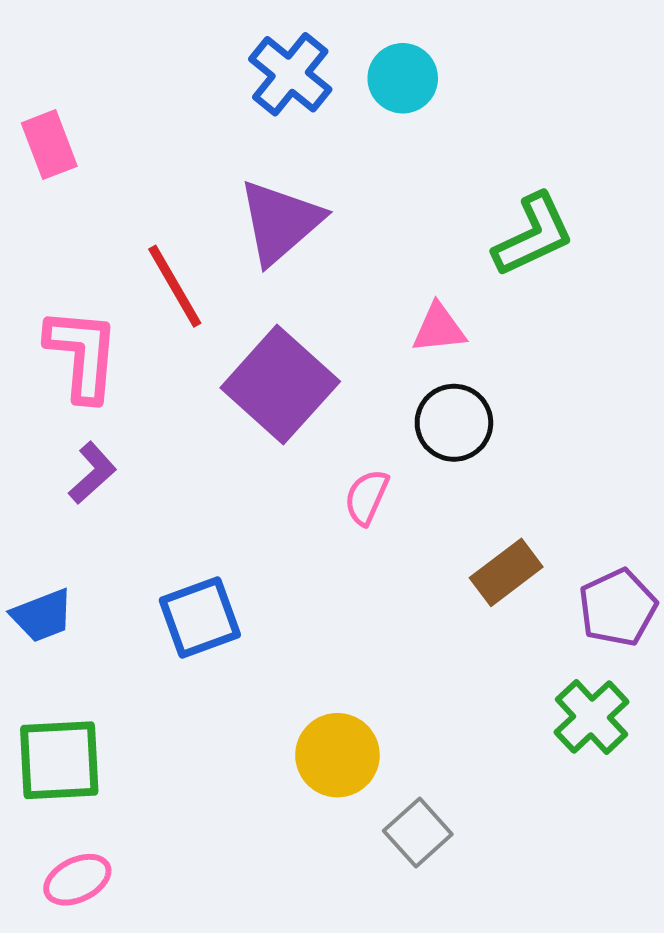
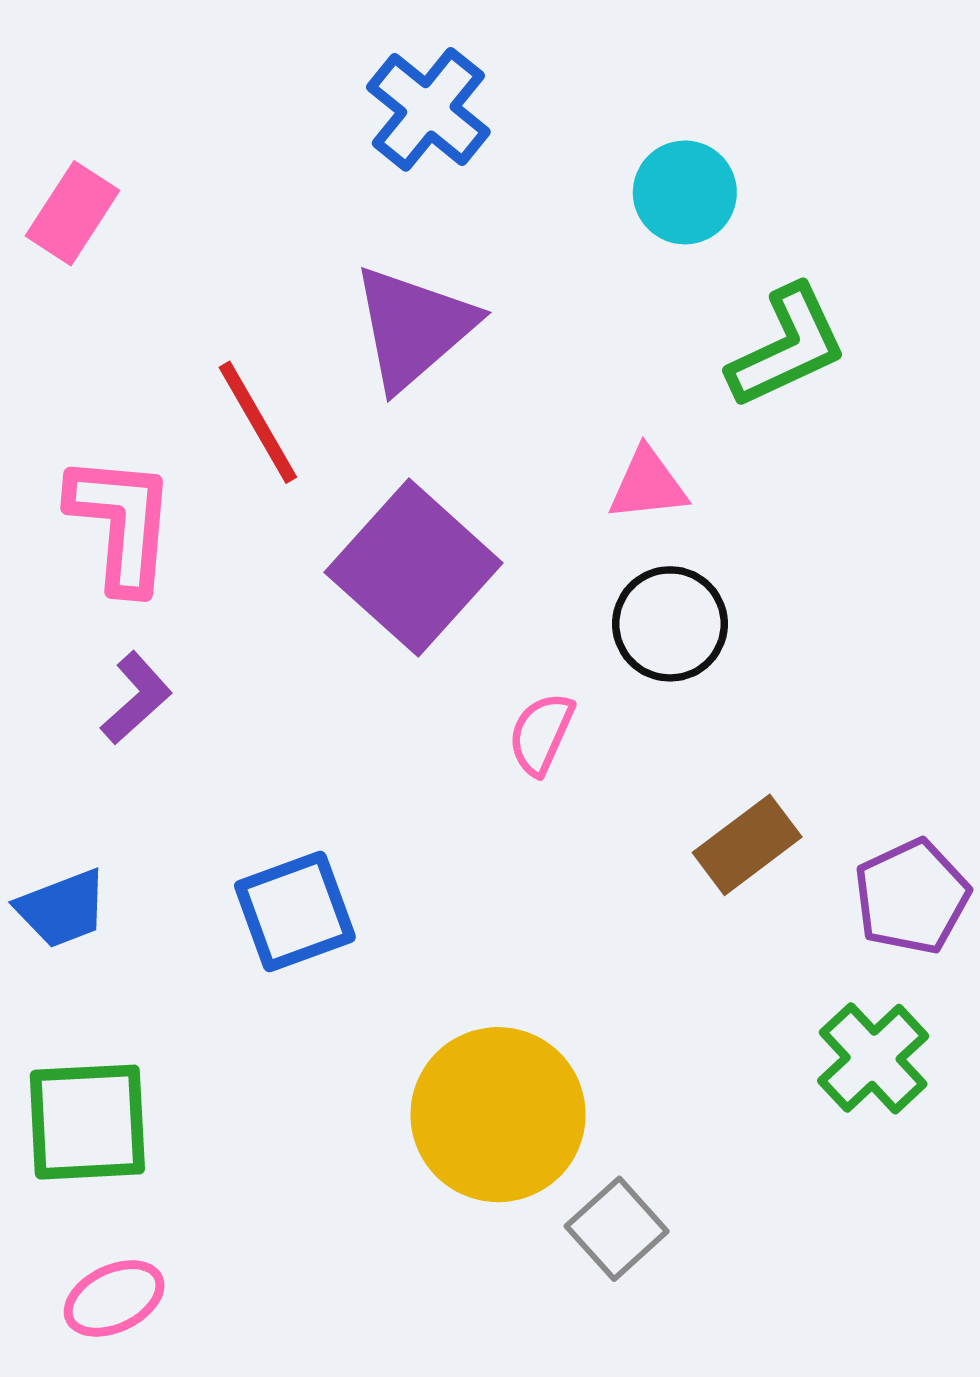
cyan circle: (403, 78) -> (685, 192), moved
pink rectangle: (49, 145) -> (73, 213), turned 54
yellow circle: (337, 755) -> (498, 1115), size x1.4

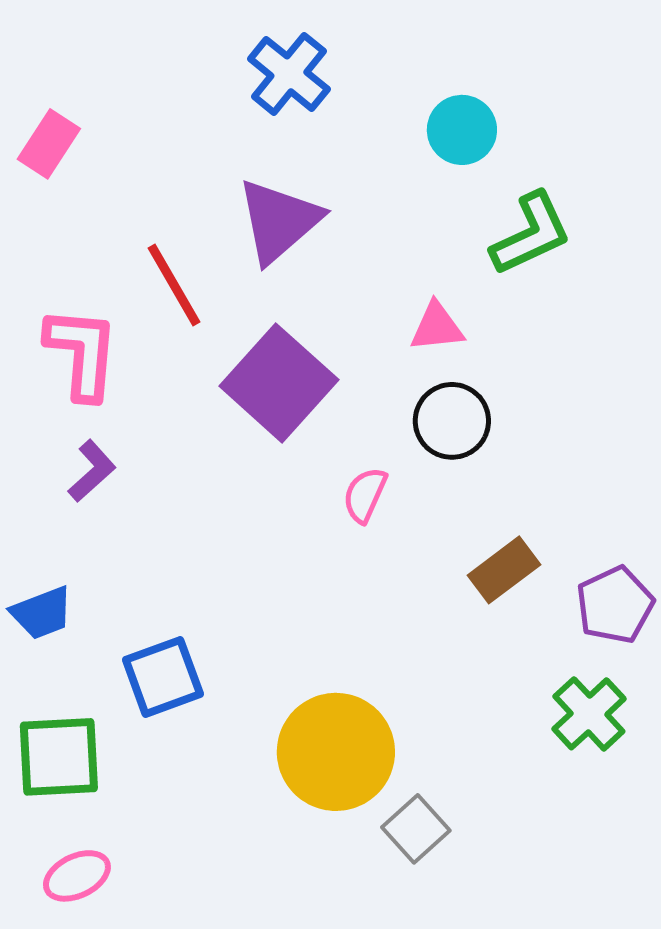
blue square: (295, 912) -> (163, 677), moved

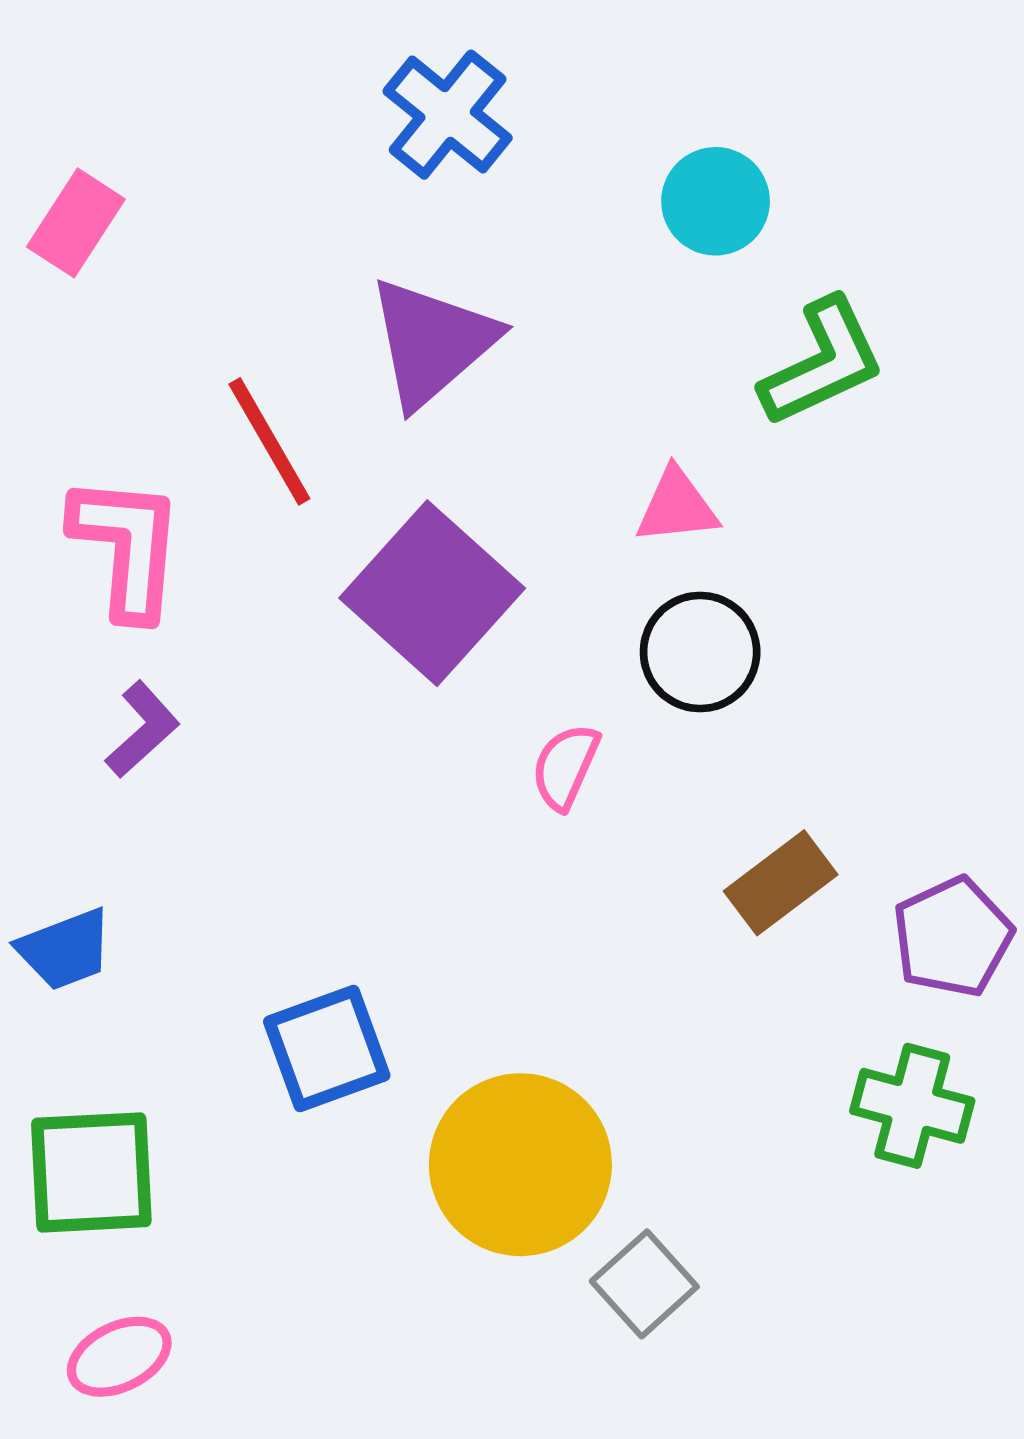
blue square: (163, 677) -> (327, 1049), moved
green cross: (589, 714) -> (912, 1106), turned -32

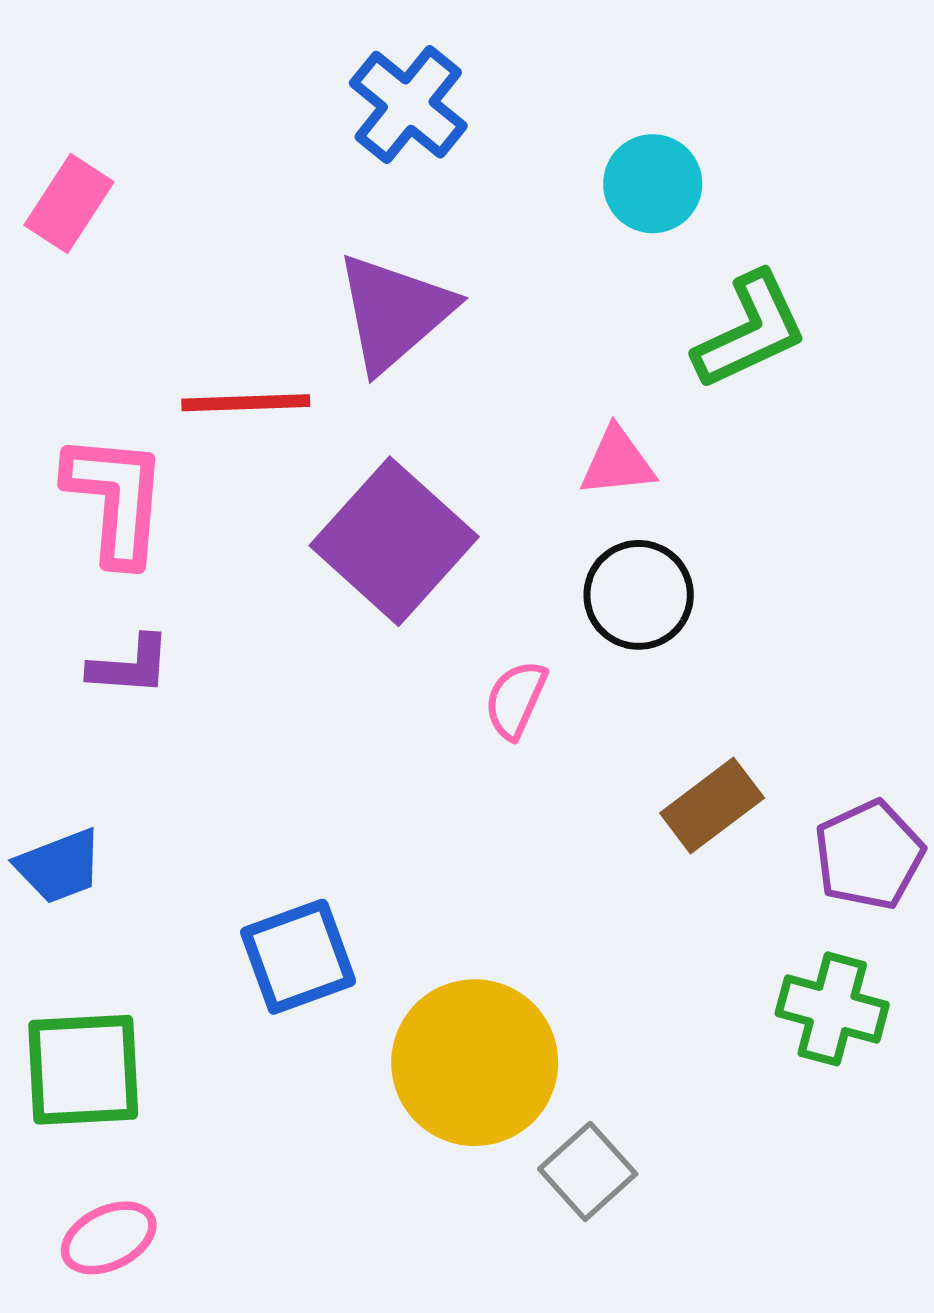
red line: (269, 441) -> (246, 403), turned -62
purple L-shape: (142, 729) -> (130, 666), turned 46

